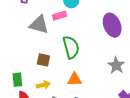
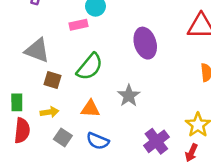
gray triangle: (39, 25) -> (37, 50), moved
green semicircle: (71, 47) -> (90, 67), turned 50
gray star: (116, 65) -> (129, 96), moved

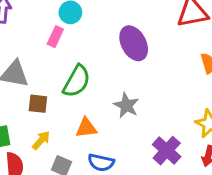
pink rectangle: (79, 25) -> (55, 37), turned -42
yellow arrow: (49, 112) -> (41, 140), turned -30

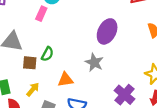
purple ellipse: (134, 43) -> (107, 31), moved, turned 55
green semicircle: (77, 81) -> (47, 54), moved, size x0.6

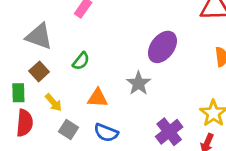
brown square: (30, 63) -> (39, 71), moved, turned 32
yellow arrow: (33, 89) -> (54, 103), turned 88

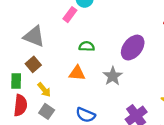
green semicircle: (81, 61) -> (87, 46), moved, turned -128
orange triangle: (98, 98) -> (77, 73), moved
gray square: (69, 130) -> (47, 111), moved

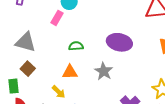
purple ellipse: (133, 48) -> (119, 42), turned 70
yellow arrow: (44, 90) -> (59, 92), moved

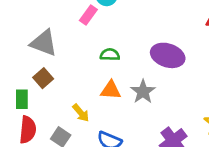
orange triangle: (70, 72) -> (111, 90), moved

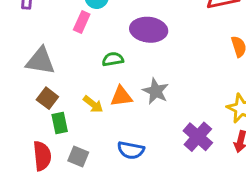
purple ellipse: (168, 55) -> (149, 30), moved
green rectangle: (22, 99) -> (60, 123), moved
yellow arrow: (81, 113) -> (93, 104), moved

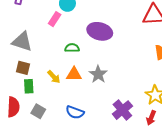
brown square: (47, 98) -> (23, 68), turned -32

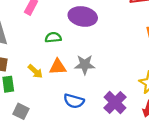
gray star: (98, 74) -> (85, 65), turned -30
blue semicircle: (75, 112) -> (74, 101), moved

